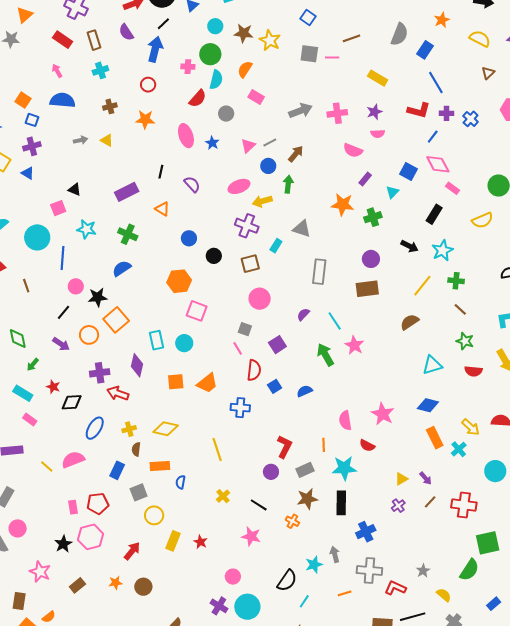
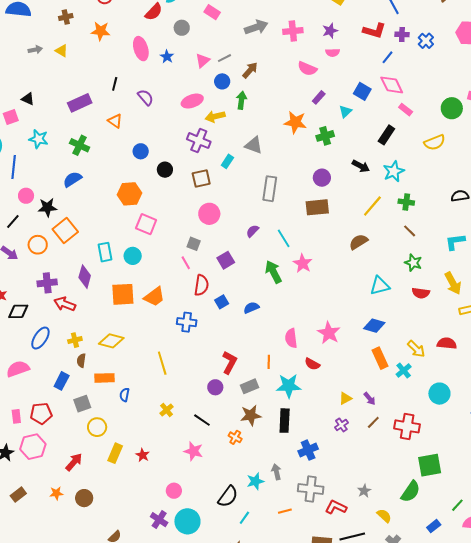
orange square: (176, 382) -> (123, 294), size x1.4

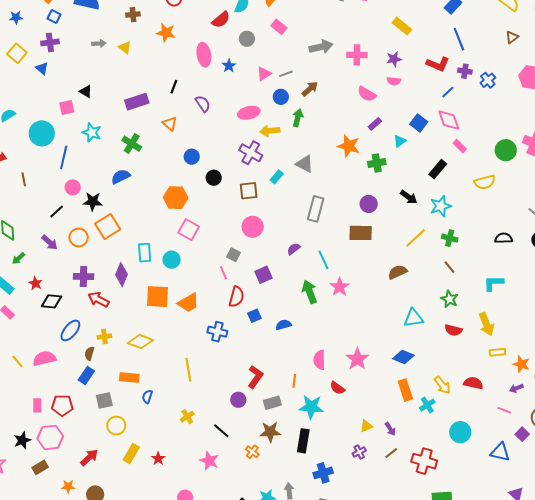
brown semicircle: (81, 360) -> (89, 353), moved
brown rectangle: (18, 495) -> (40, 467), moved

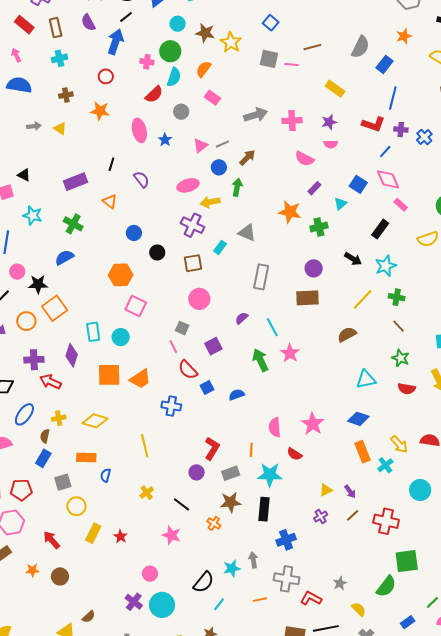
blue line: (459, 39) -> (393, 98), turned 40
red semicircle: (236, 297) -> (188, 370), turned 125
red arrow: (89, 457) -> (52, 540), turned -84

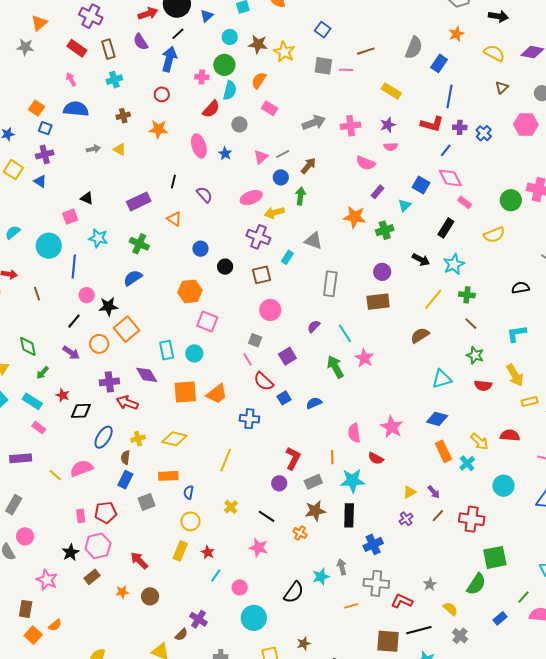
purple diamond: (72, 355) -> (147, 375), turned -45
yellow line: (145, 446) -> (226, 460), turned 40
yellow circle: (76, 506) -> (190, 521), moved
purple cross: (134, 602) -> (198, 619), moved
cyan line: (219, 604) -> (216, 576), moved

